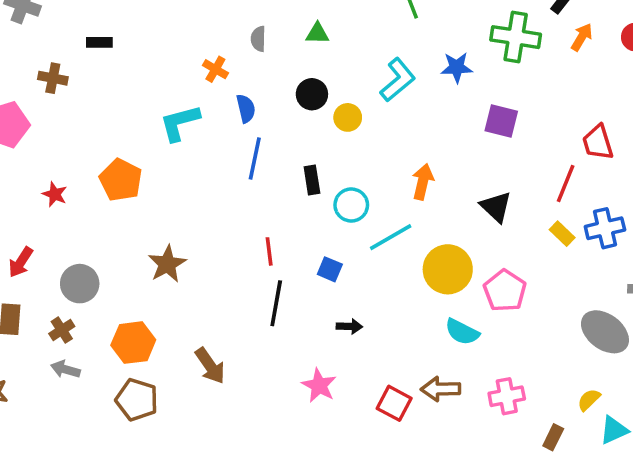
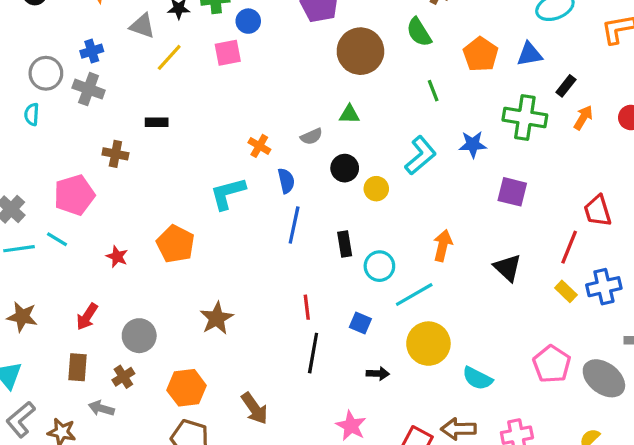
gray semicircle: (258, 39) -> (311, 136), moved, turned -115
yellow circle: (448, 269) -> (428, 344), moved
pink pentagon: (505, 291) -> (552, 364), moved
gray arrow: (65, 369) -> (101, 408), moved

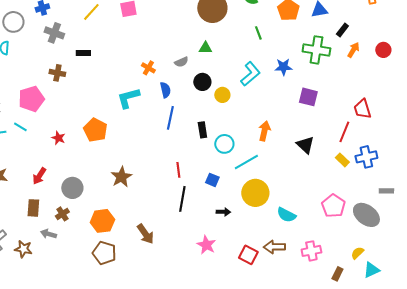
gray cross: (89, 89) -> (54, 33), moved

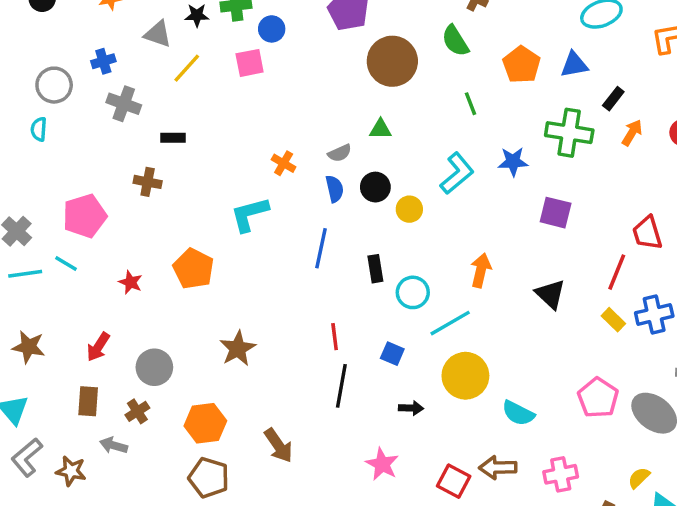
brown cross: (57, 73) -> (148, 182), moved
blue semicircle: (165, 90) -> (335, 189), moved

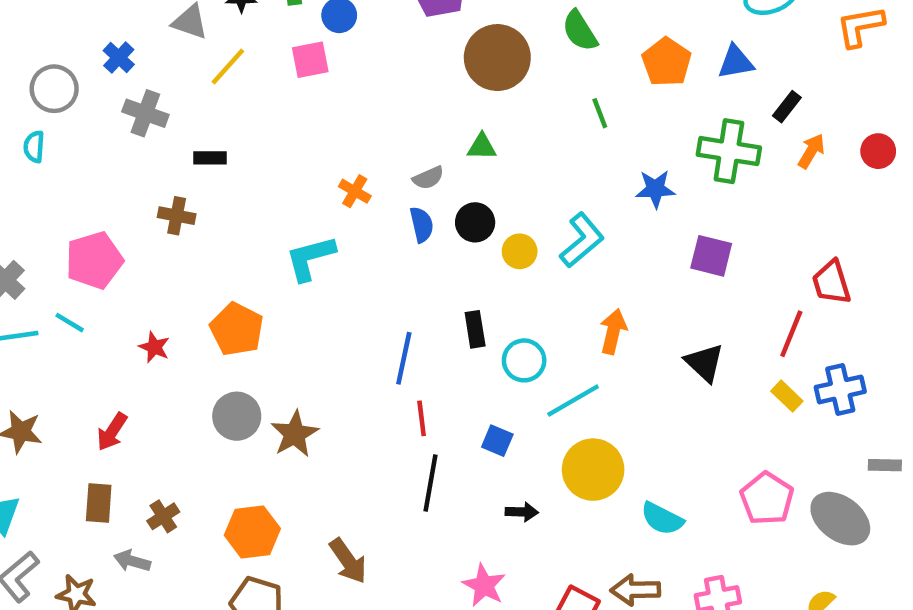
blue cross: (103, 61) -> (119, 58), turned -30
cyan L-shape: (457, 173) -> (582, 240), moved
blue line: (321, 248) -> (404, 358), moved
gray circle: (154, 367) -> (237, 416), moved

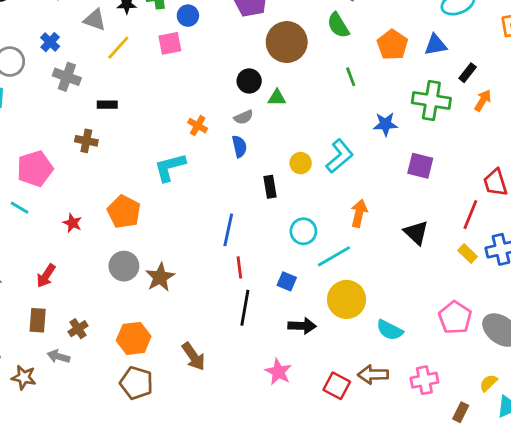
black circle: (475, 222) -> (249, 81), moved
black rectangle: (475, 329) -> (270, 187), moved
black arrow: (522, 512) -> (302, 326), size x1.4

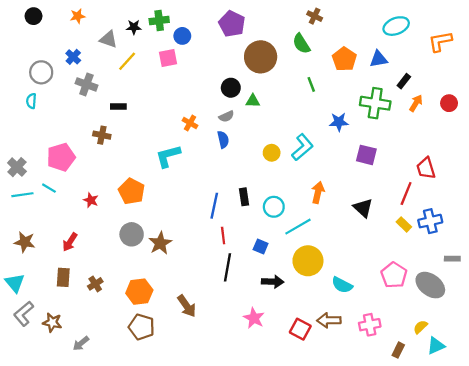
black rectangle: (270, 187) -> (244, 197), moved
gray arrow: (59, 356) -> (81, 343), moved, turned -56

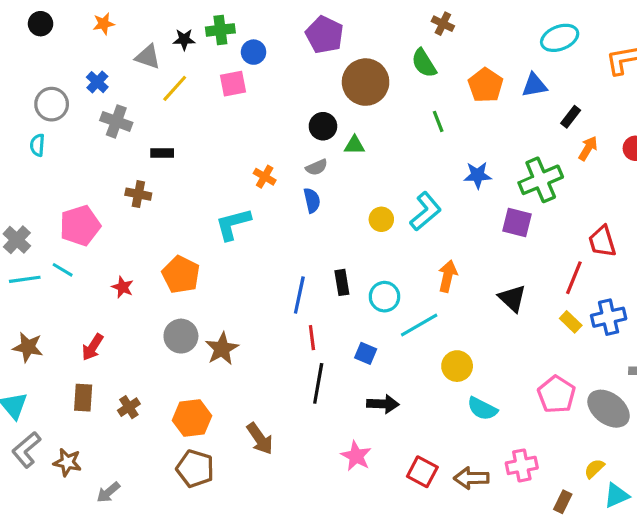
green cross: (375, 103) -> (541, 180), moved, turned -32
yellow circle: (308, 261) -> (457, 366), moved, size x0.7
brown arrow: (329, 320) -> (471, 478), moved

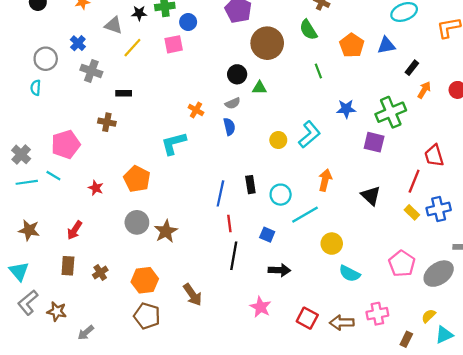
gray ellipse: (609, 409) -> (439, 274), turned -72

